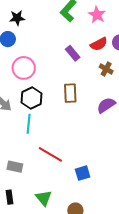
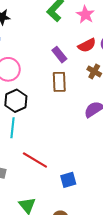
brown rectangle: (70, 93) -> (59, 82), moved

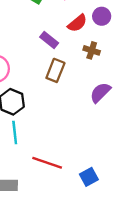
brown rectangle: (59, 82) -> (55, 70), turned 36

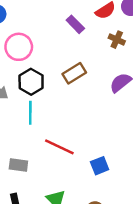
brown rectangle: (55, 70) -> (74, 73), moved, turned 30

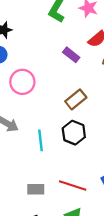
black hexagon: (31, 82) -> (74, 133), moved
red line: (59, 147) -> (73, 185), moved

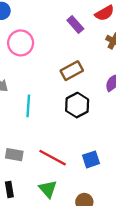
black hexagon: (74, 133) -> (77, 105), moved

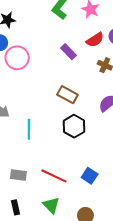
pink circle: (21, 43) -> (17, 58), moved
brown rectangle: (72, 71) -> (67, 95), turned 60
blue square: (91, 159) -> (90, 176), turned -35

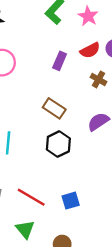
purple rectangle: (68, 52) -> (60, 61), turned 63
blue square: (90, 176) -> (71, 201), turned 35

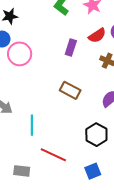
black hexagon: (58, 144) -> (96, 135), moved
red line: (31, 197) -> (53, 155), moved

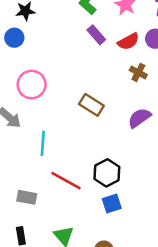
purple rectangle: (71, 48) -> (96, 35), moved, turned -63
pink circle: (20, 54) -> (32, 85), moved
black hexagon: (96, 135) -> (107, 173), moved

